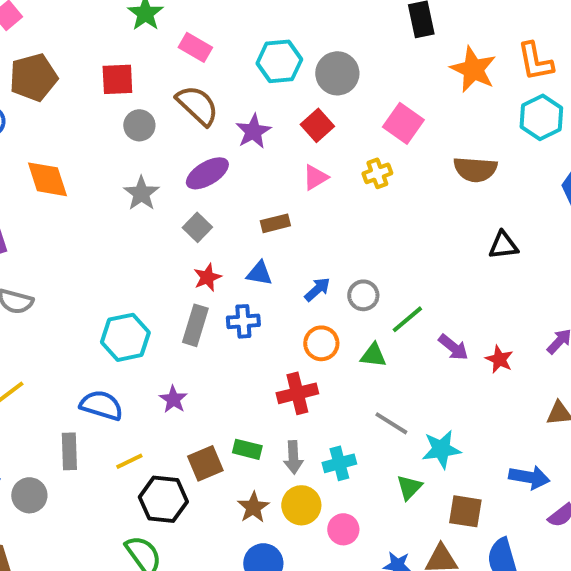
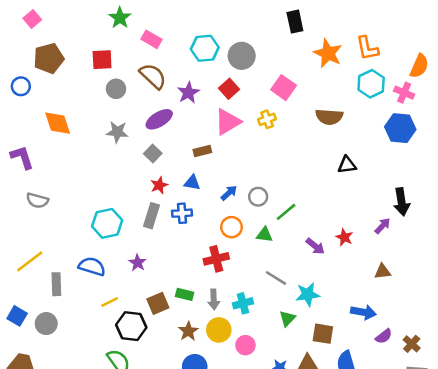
pink triangle: (315, 177) -> (228, 122), size x1.6
gray star: (141, 193) -> (117, 132), turned -30
purple arrow: (453, 347) -> (315, 246), moved
gray rectangle: (69, 451) -> (56, 284), moved

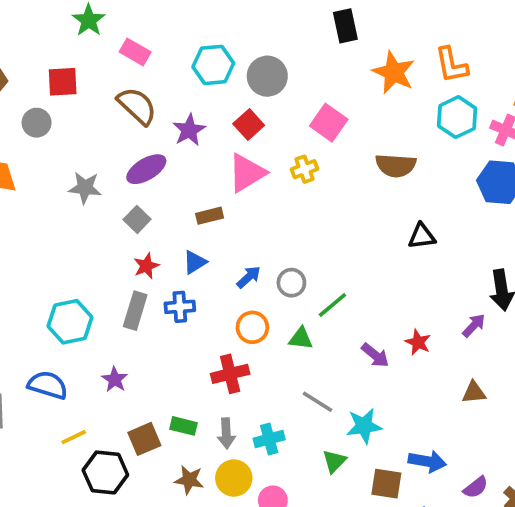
gray circle: (116, 89) -> (37, 123), moved
blue triangle: (192, 183) -> (195, 262), turned -42
blue arrow: (363, 312) -> (427, 461), moved
brown star: (188, 331) -> (189, 480), turned -30

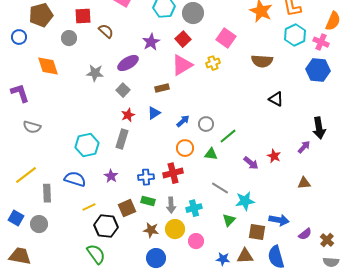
brown semicircle: (137, 106) -> (106, 31), moved, size x0.7
black triangle: (422, 236) -> (276, 99), turned 35
blue cross: (180, 307) -> (146, 177), moved

